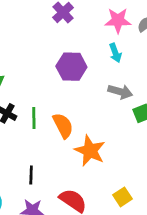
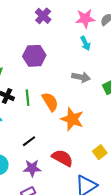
purple hexagon: (71, 67) -> (34, 56), moved
gray arrow: (120, 92) -> (81, 77), moved
black line: (31, 175) -> (29, 141), turned 56

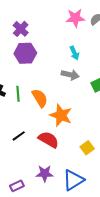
purple cross: (43, 16) -> (21, 29), moved
cyan arrow: (85, 43) -> (74, 53), moved
red semicircle: (62, 158) -> (49, 140), moved
purple star: (32, 168) -> (45, 173), moved

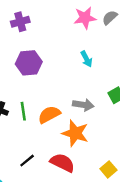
purple cross: (21, 29) -> (20, 22), moved, turned 35
gray arrow: (70, 75) -> (83, 105), moved
orange semicircle: (40, 98) -> (49, 115), turned -84

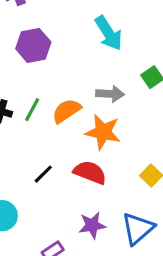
cyan arrow: (86, 59) -> (109, 33), size x1.6
green line: (23, 111) -> (32, 110), turned 42

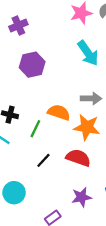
green line: (32, 110) -> (35, 129), moved
orange semicircle: (66, 111) -> (59, 112), turned 55

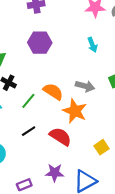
cyan arrow: (88, 53) -> (92, 45), size x0.6

